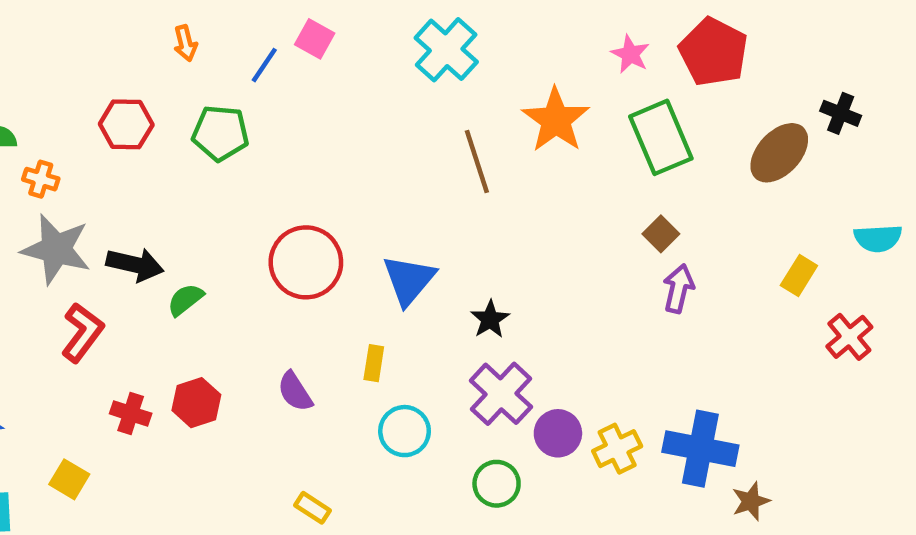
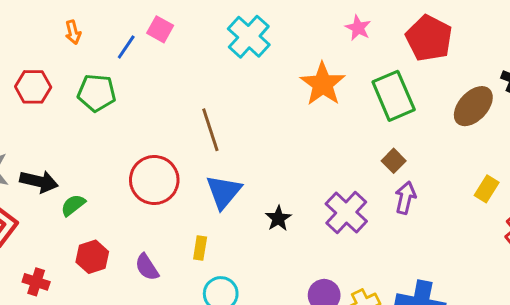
pink star: (630, 54) -> (358, 28), moved
brown line: (477, 162) -> (210, 130), moved
purple cross: (501, 394) -> (346, 212), moved
red hexagon: (196, 403) -> (92, 257), moved

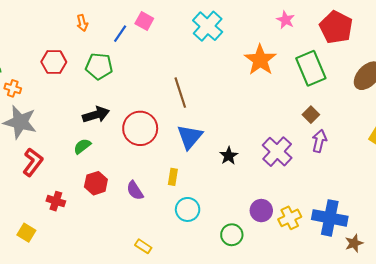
black arrow: (39, 181) -> (96, 115), moved, turned -30

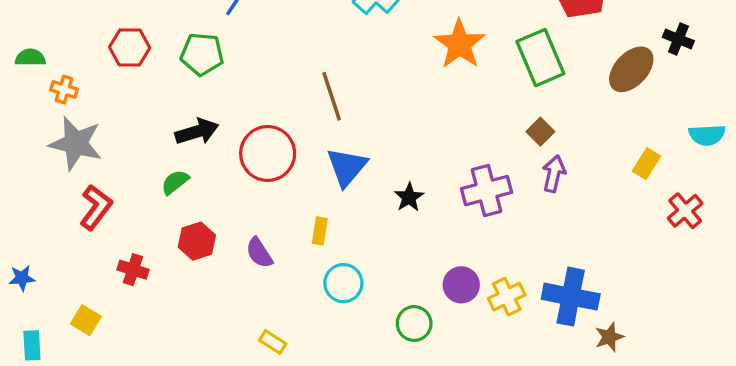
purple cross: (277, 152) -> (486, 191), turned 32

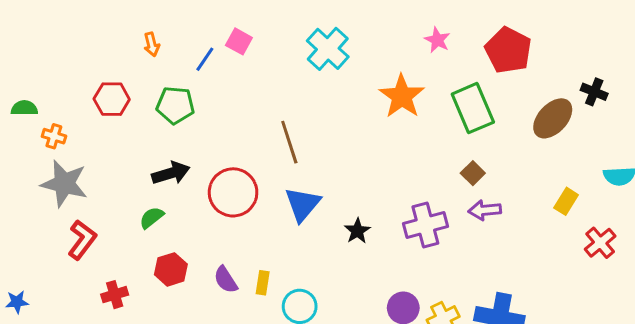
purple arrow: (554, 174) -> (485, 210), turned -108
yellow rectangle: (320, 231) -> (263, 283), moved
red cross: (133, 270) -> (115, 295), turned -35

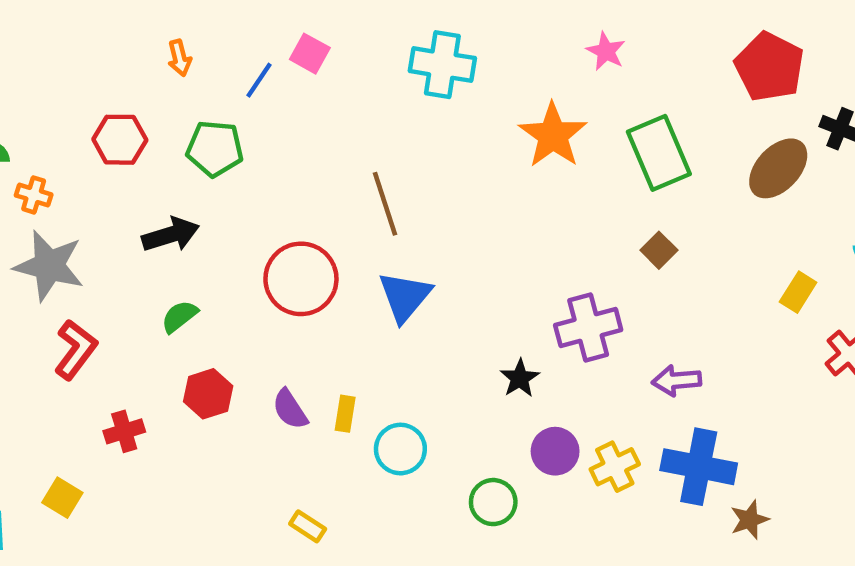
cyan cross: (328, 49) -> (442, 65), turned -33
red pentagon: (508, 50) -> (769, 67), moved
black arrow: (171, 173) -> (171, 235), moved
purple arrow: (485, 210) -> (677, 381), moved
black star: (357, 231) -> (520, 378), moved

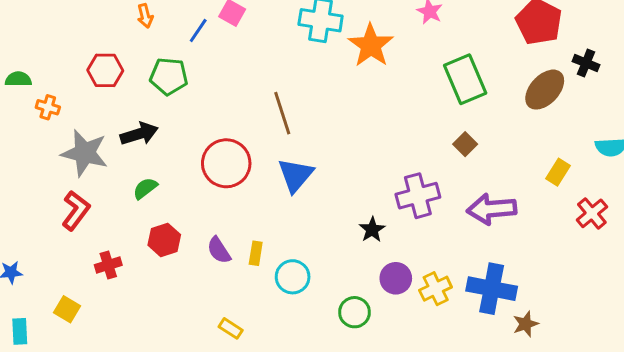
orange star: (553, 135) -> (371, 45), moved
gray star: (49, 266) -> (85, 153), moved
purple arrow: (677, 381) -> (492, 209), moved, size x1.5

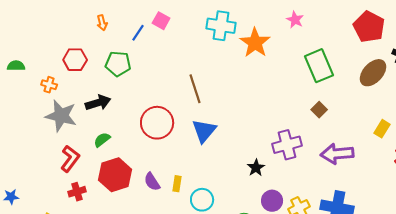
orange cross: (48, 107) -> (49, 85), moved
red L-shape: (76, 210) -> (70, 159), moved
red hexagon: (164, 240) -> (115, 175), size x1.5

